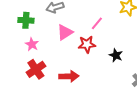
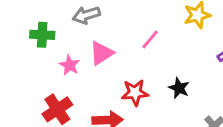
pink star: (32, 44) -> (70, 65), moved
red star: (87, 44) -> (135, 93), moved

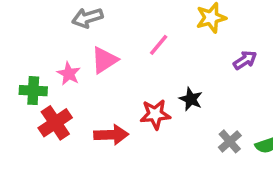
green cross: (42, 35) -> (33, 91), moved
red star: (135, 93) -> (155, 114), moved

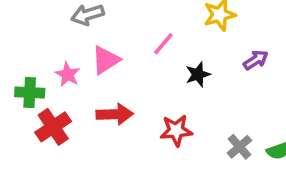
black star: (191, 99) -> (198, 74), moved, turned 30
red star: (155, 114) -> (176, 130), moved
red arrow: (111, 135) -> (115, 114), moved

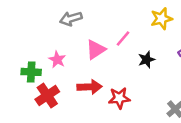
pink triangle: (106, 60) -> (96, 50), moved
red star: (176, 130) -> (119, 98), moved

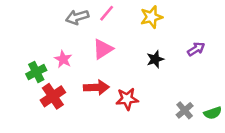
yellow star: (161, 19) -> (151, 17), moved
pink line: (123, 38) -> (107, 13), moved
green cross: (31, 72) -> (36, 72), turned -30

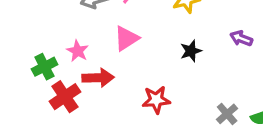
purple arrow: (196, 49) -> (241, 38), turned -126
red arrow: (96, 87) -> (98, 78), moved

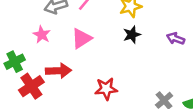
pink star: (78, 51) -> (42, 35), moved
black star: (191, 51) -> (132, 35), moved

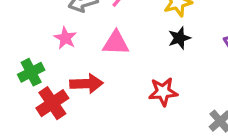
pink triangle: (82, 39) -> (116, 43), turned 35
red star: (106, 89) -> (163, 92), moved

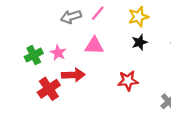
pink star: (65, 38) -> (58, 53), moved
green cross: (31, 72) -> (34, 55), moved

